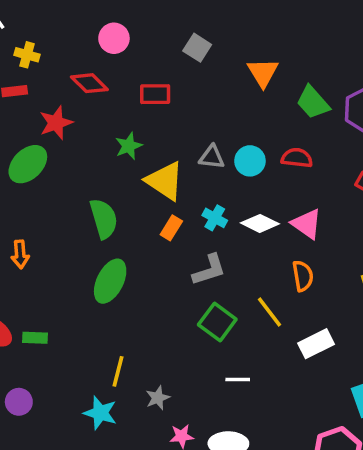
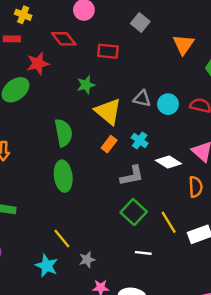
white diamond: (260, 223) -> (168, 162), moved
green ellipse: (110, 281) -> (63, 176), turned -40
yellow line: (269, 312) -> (169, 222), moved
yellow line: (118, 371) -> (62, 239), turned -60

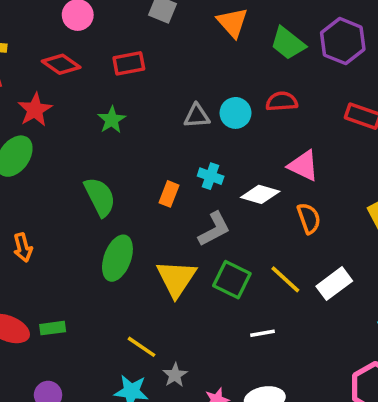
yellow triangle: (108, 112) -> (176, 278), moved, turned 40
green ellipse: (63, 176) -> (117, 258), turned 44
gray star: (87, 260) -> (175, 375), moved

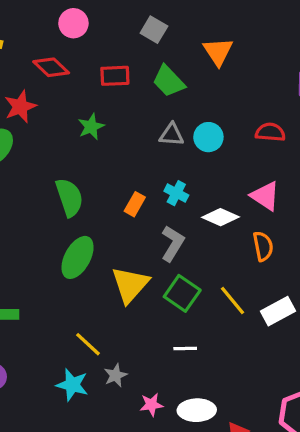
green trapezoid: (288, 43) -> (169, 81), moved
red semicircle: (282, 101) -> (270, 132), moved
gray L-shape: (214, 229) -> (173, 243), turned -39
white line: (262, 333) -> (185, 349), moved

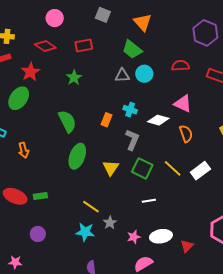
green trapezoid: (169, 81) -> (132, 49), moved
yellow triangle: (130, 285) -> (111, 168), size x0.7

